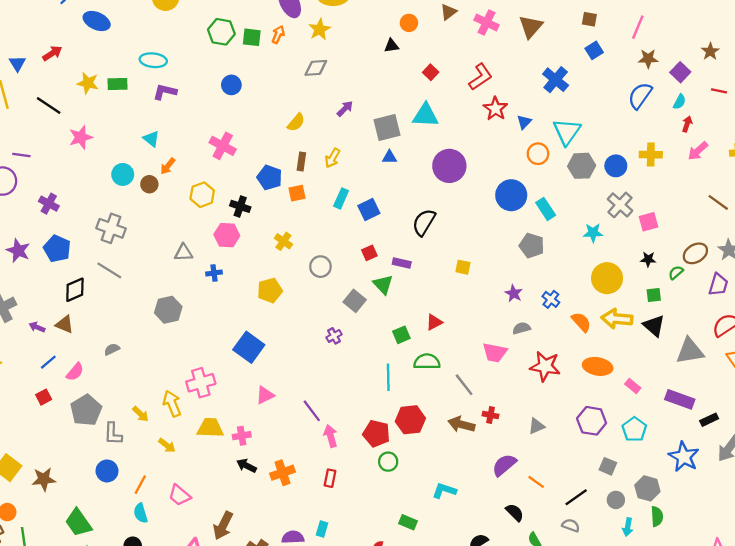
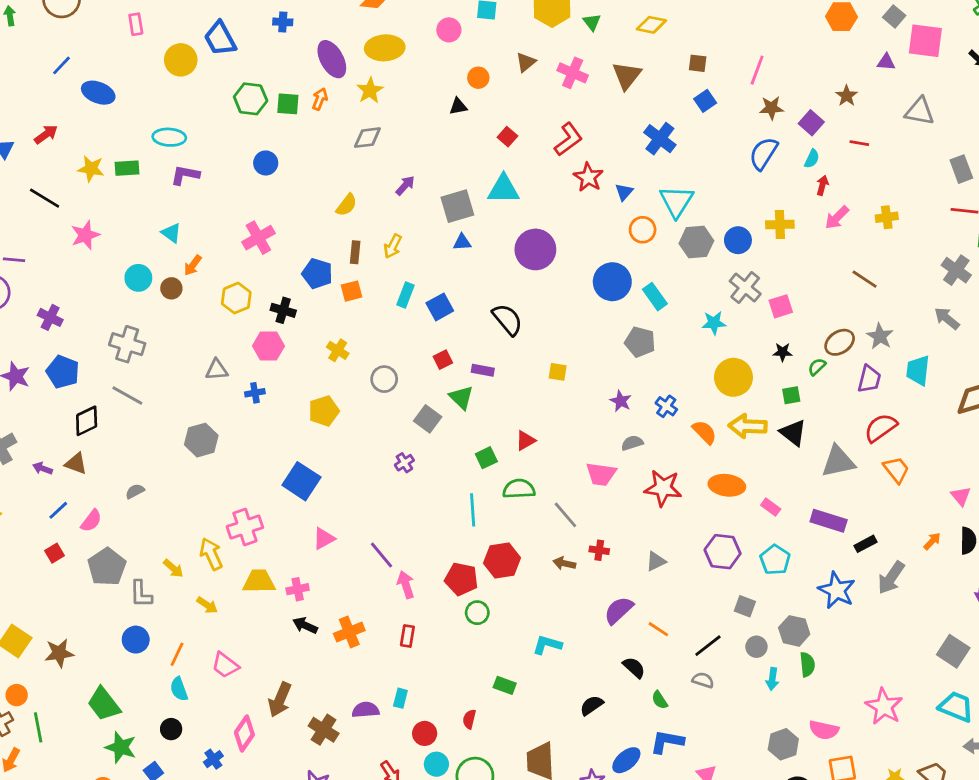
pink cross: (223, 146) -> (258, 238), turned 35
black semicircle: (424, 222) -> (507, 320), turned 112
brown arrow: (461, 424) -> (564, 563), size x0.7

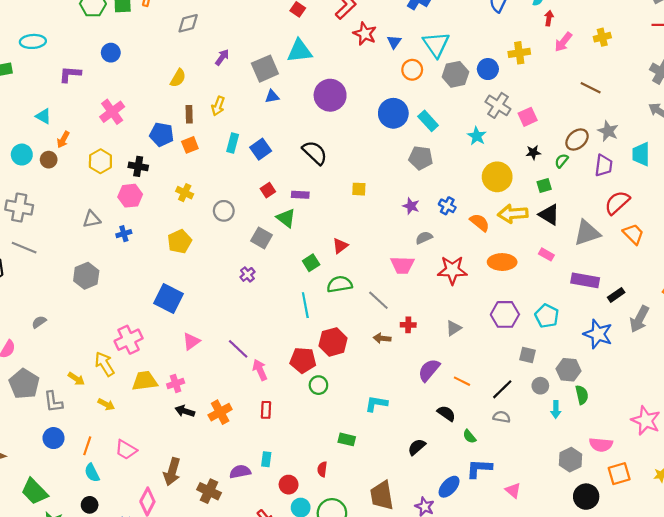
purple L-shape: (185, 175) -> (70, 74), moved
cyan star: (714, 323) -> (477, 136), turned -30
pink rectangle: (771, 507) -> (546, 254), moved

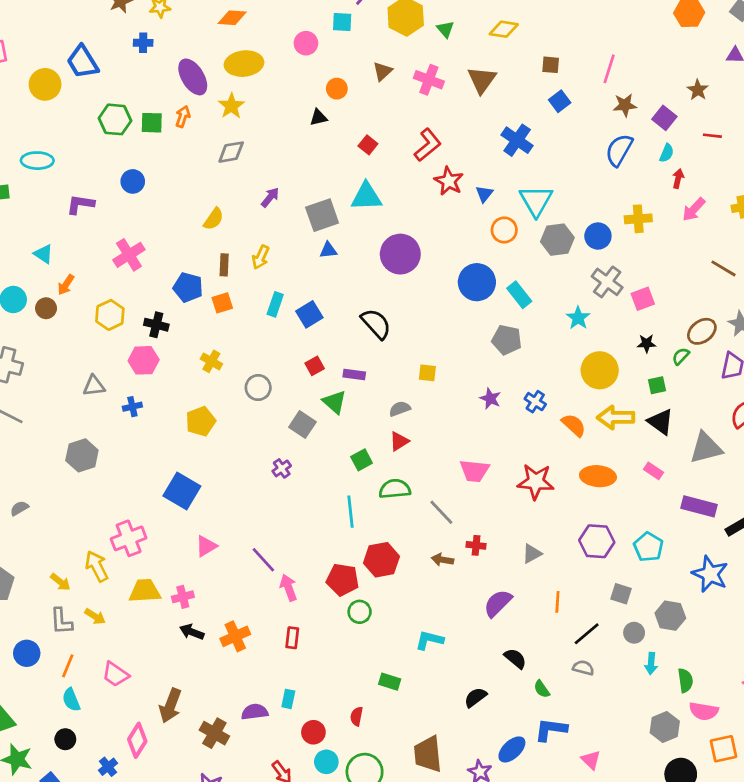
gray semicircle: (424, 238) -> (400, 409), moved
orange line: (462, 381) -> (557, 602), moved, turned 63
green semicircle: (582, 395) -> (685, 680), moved
gray L-shape: (53, 402) -> (61, 621), moved

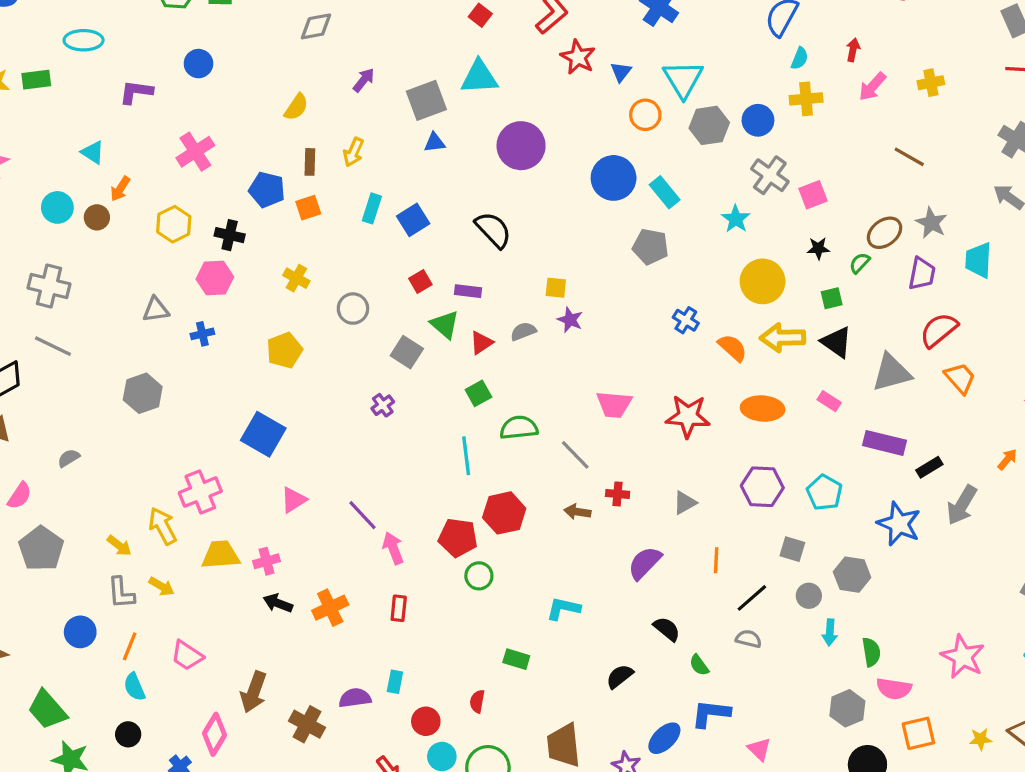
cyan semicircle: (667, 153) -> (800, 58), moved
purple star: (490, 399) -> (570, 320), moved
red triangle: (399, 441) -> (481, 343), moved

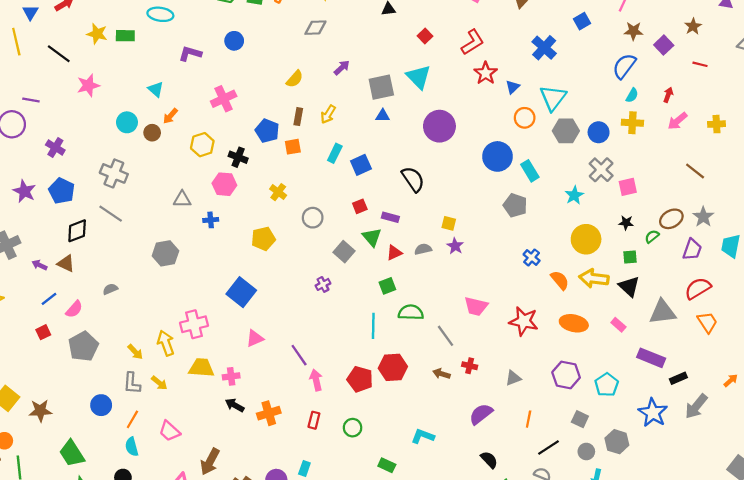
cyan triangle: (479, 77) -> (418, 77), turned 40
green circle: (479, 576) -> (353, 428), moved

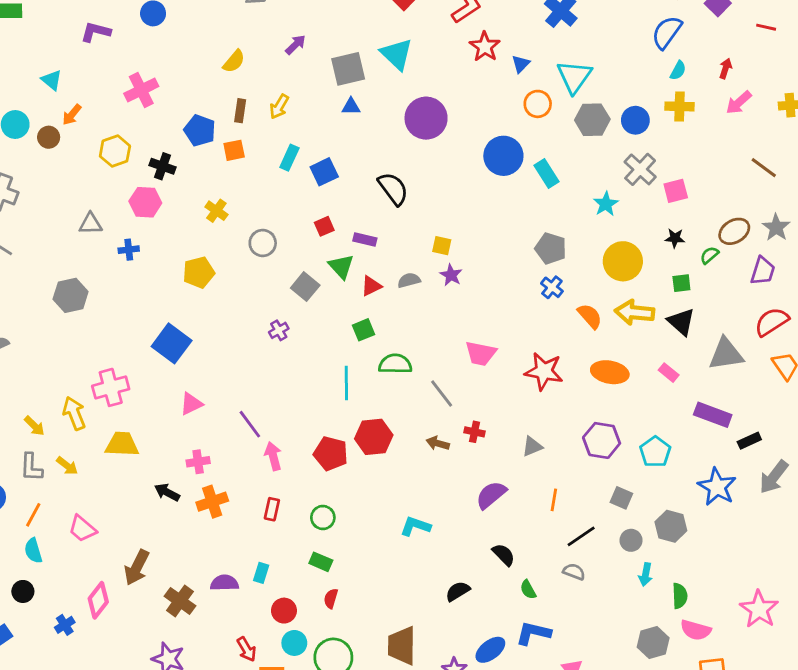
gray pentagon: (515, 205) -> (551, 248), moved
pink cross: (231, 376) -> (198, 462), moved
green rectangle: (387, 465) -> (321, 562), moved

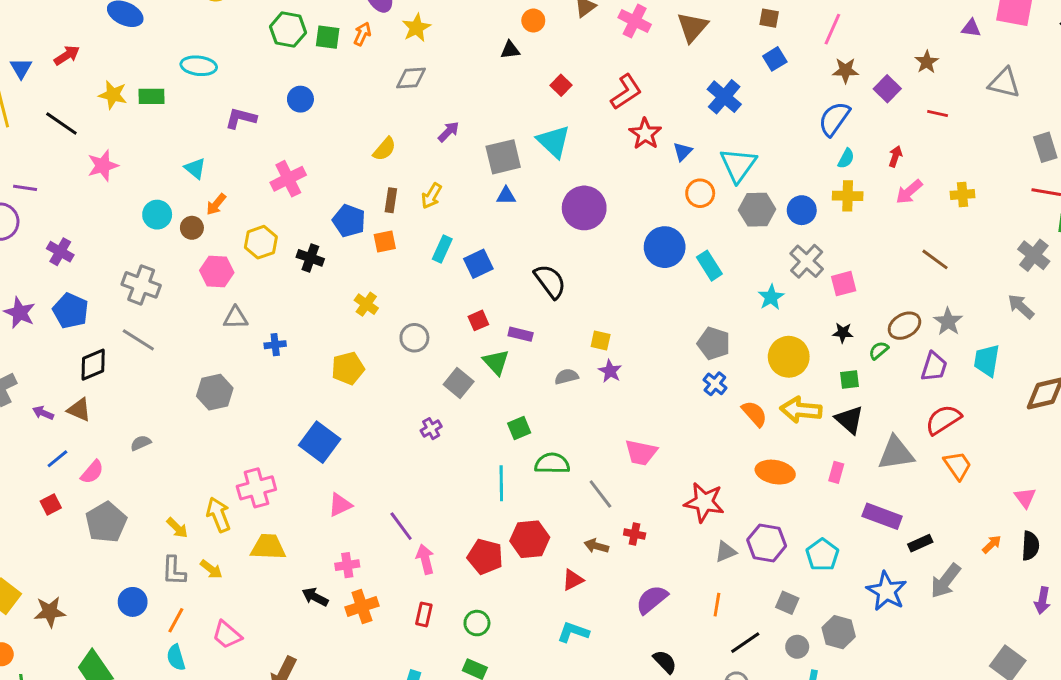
pink hexagon: (145, 202) -> (217, 271), moved
red triangle: (371, 286) -> (573, 580), moved
red star: (544, 371) -> (704, 502), moved
pink rectangle: (669, 373) -> (836, 472), turned 66
gray triangle: (532, 446) -> (726, 552), moved

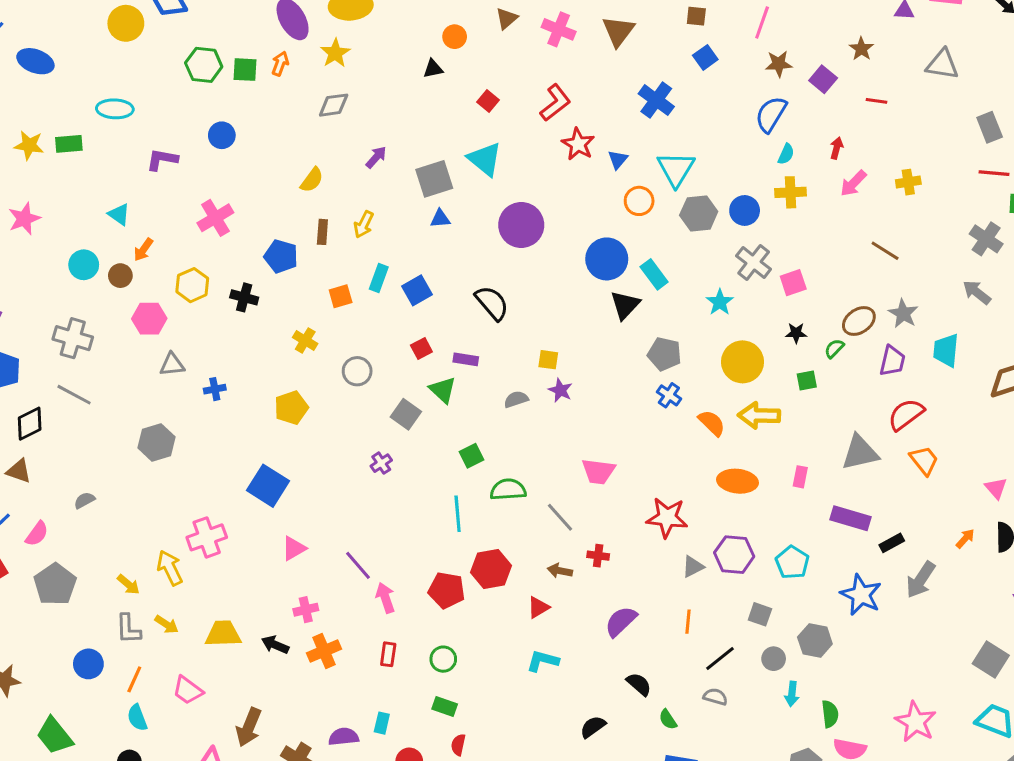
orange square: (385, 241) -> (341, 296), moved
black triangle: (849, 420) -> (625, 305), moved, turned 36
yellow trapezoid: (268, 547) -> (223, 634), moved

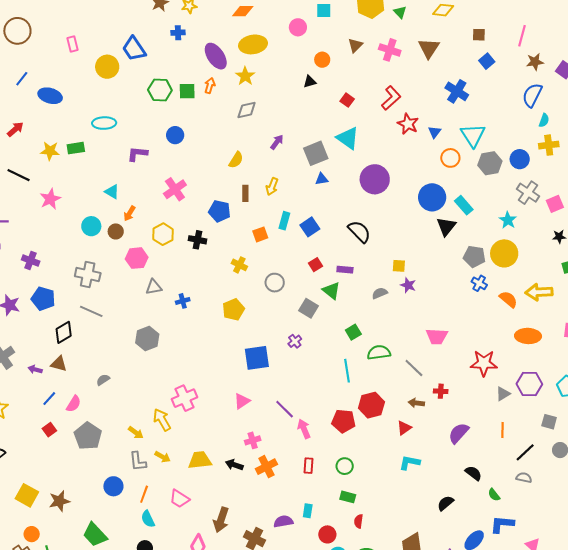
yellow circle: (743, 362) -> (504, 253), moved
blue square: (268, 486) -> (257, 358), moved, turned -36

